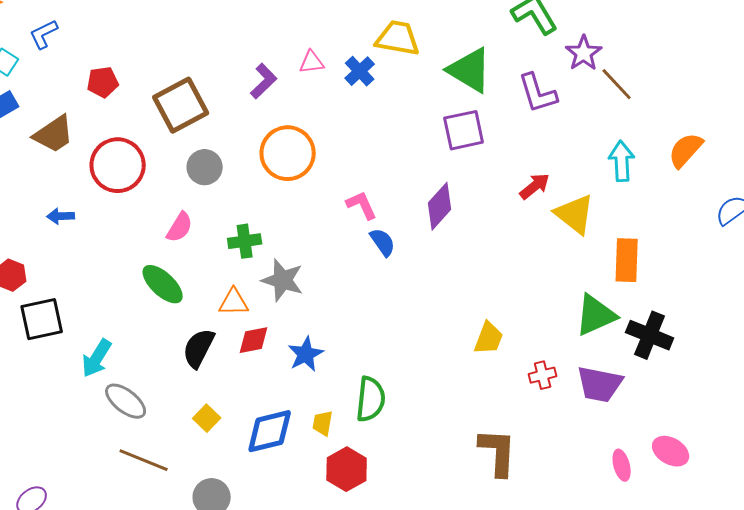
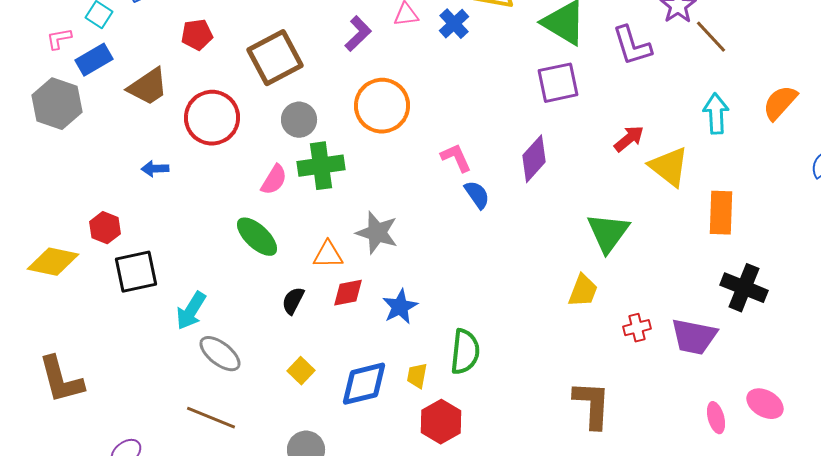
green cross: (245, 241) -> (321, 166), moved, size x1.4
green triangle: (596, 315) -> (608, 233), moved, turned -30
black semicircle: (199, 348) -> (293, 301), size x0.7
brown line: (144, 460) -> (211, 418), moved

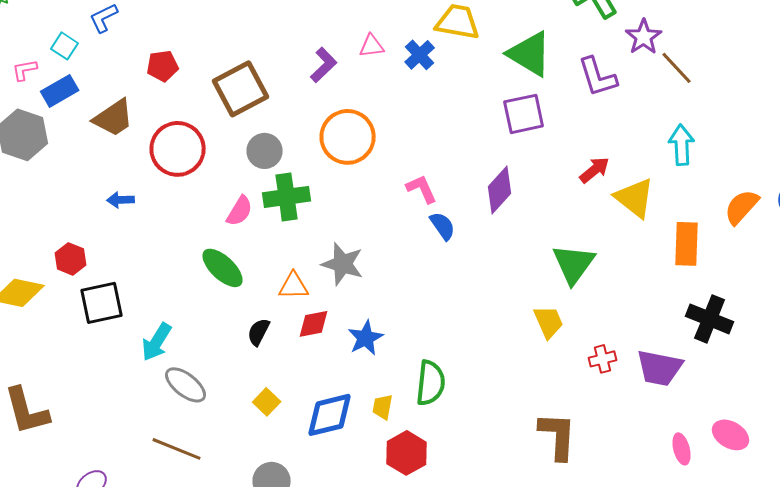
orange semicircle: (780, 103) -> (742, 207), moved
yellow trapezoid: (583, 291) -> (549, 322), turned -45

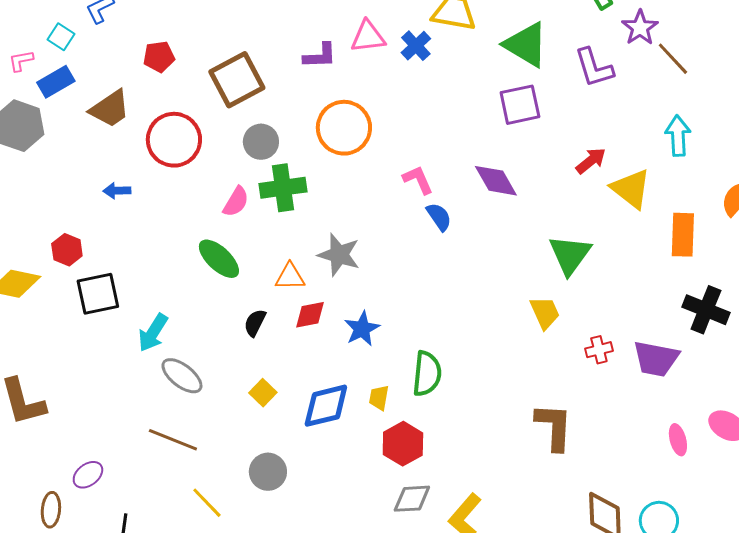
pink triangle: (372, 46) -> (368, 37), size x1.4
purple L-shape: (324, 65) -> (320, 56), turned 42
purple diamond: (500, 190) -> (496, 181), turned -72

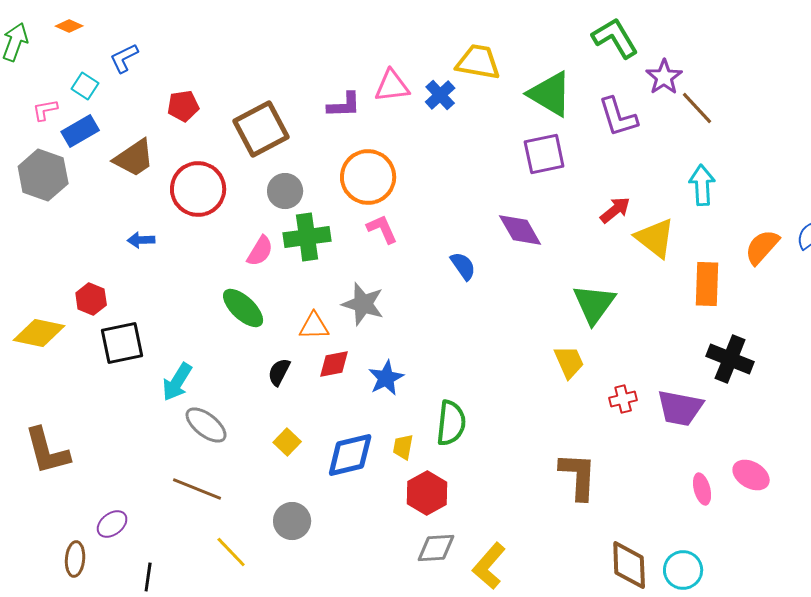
pink L-shape: (418, 180) -> (382, 229), moved

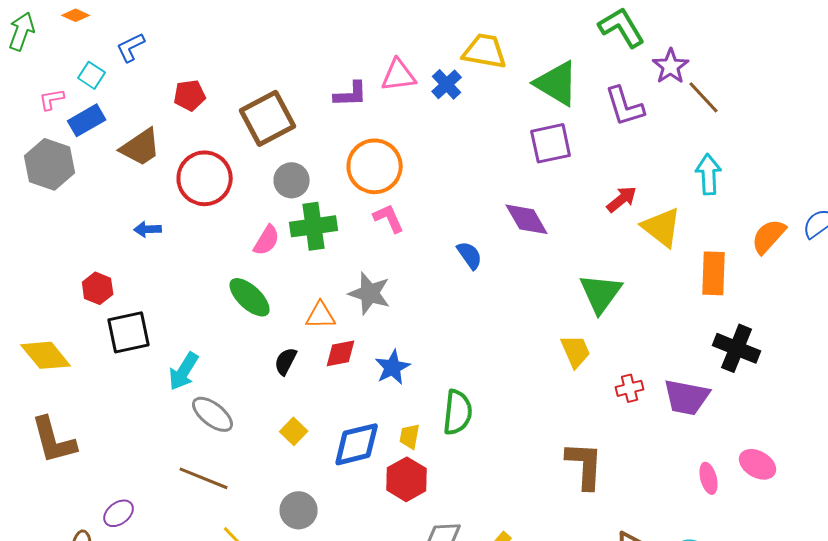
yellow diamond: (39, 333) -> (46, 355), moved, turned 39
red hexagon: (427, 493) -> (407, 479), moved

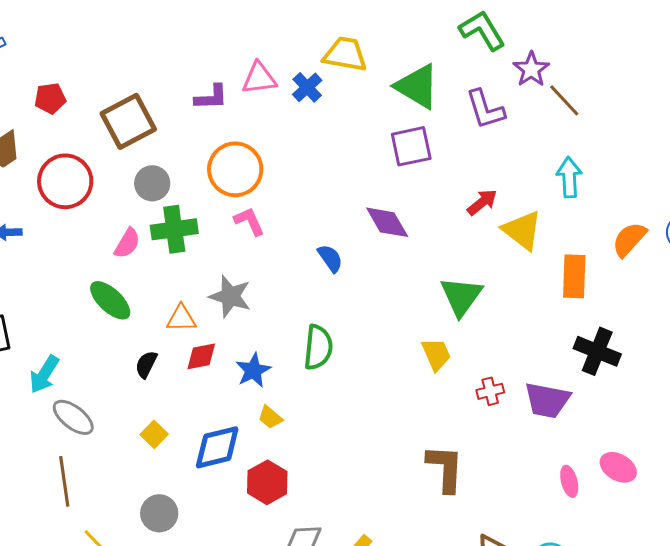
green semicircle: (458, 412) -> (318, 347), moved
yellow trapezoid: (410, 436) -> (270, 417), moved, turned -60
brown line: (204, 478) -> (64, 481), turned 60

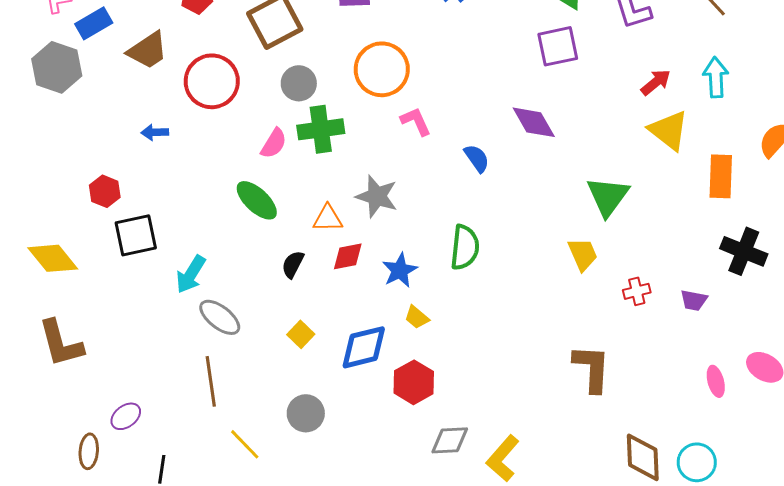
red arrow: (482, 202) -> (656, 82), moved
pink L-shape: (249, 221) -> (416, 121), moved
purple trapezoid: (547, 400) -> (694, 300), size x0.6

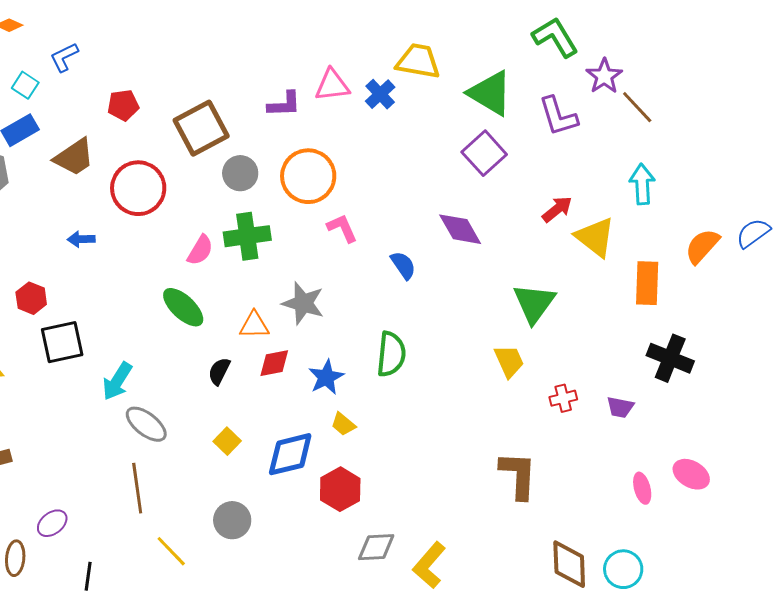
purple square: (558, 46) -> (484, 153), turned -30
red arrow: (656, 82) -> (557, 209), moved
gray circle: (299, 83) -> (240, 173), moved

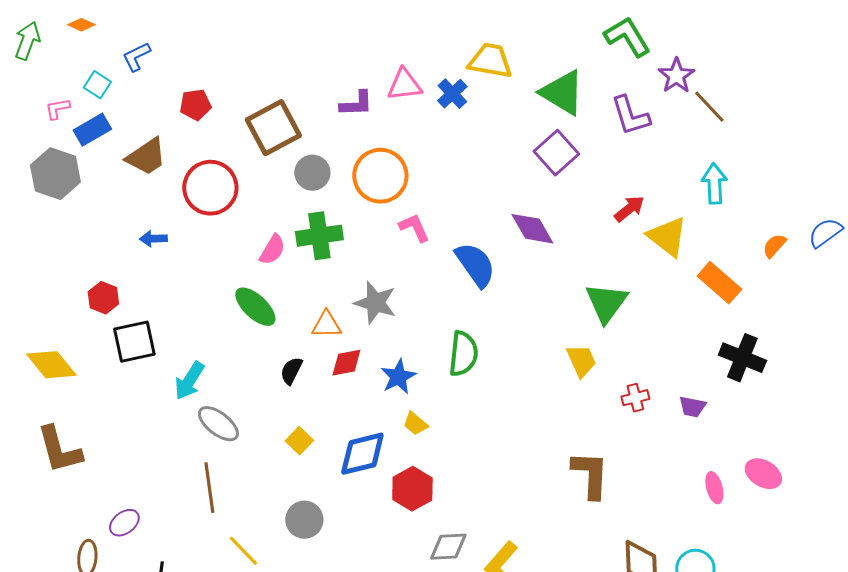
orange semicircle: (702, 246) -> (774, 246), size x0.7
blue semicircle: (403, 265) -> (475, 265), size x1.6
orange rectangle: (647, 283) -> (719, 283), turned -51

